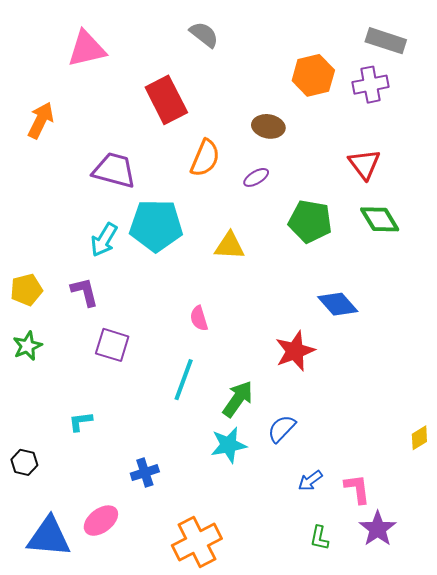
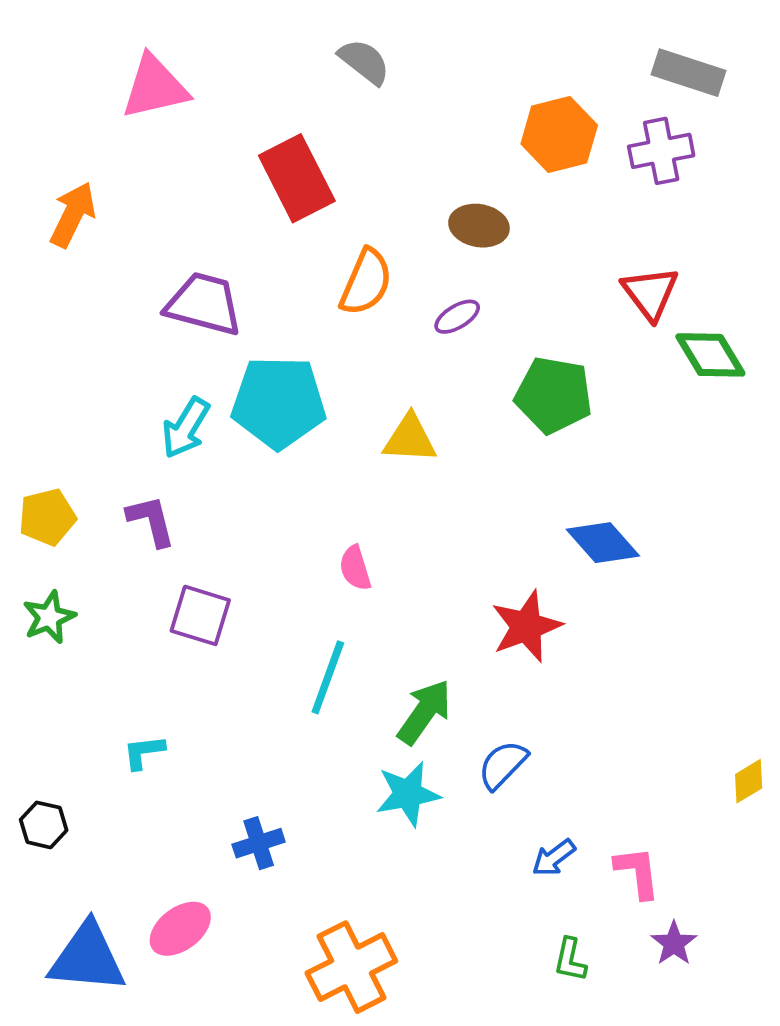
green diamond: (380, 219) -> (710, 355), moved
purple star: (378, 529) -> (674, 943), size x0.7

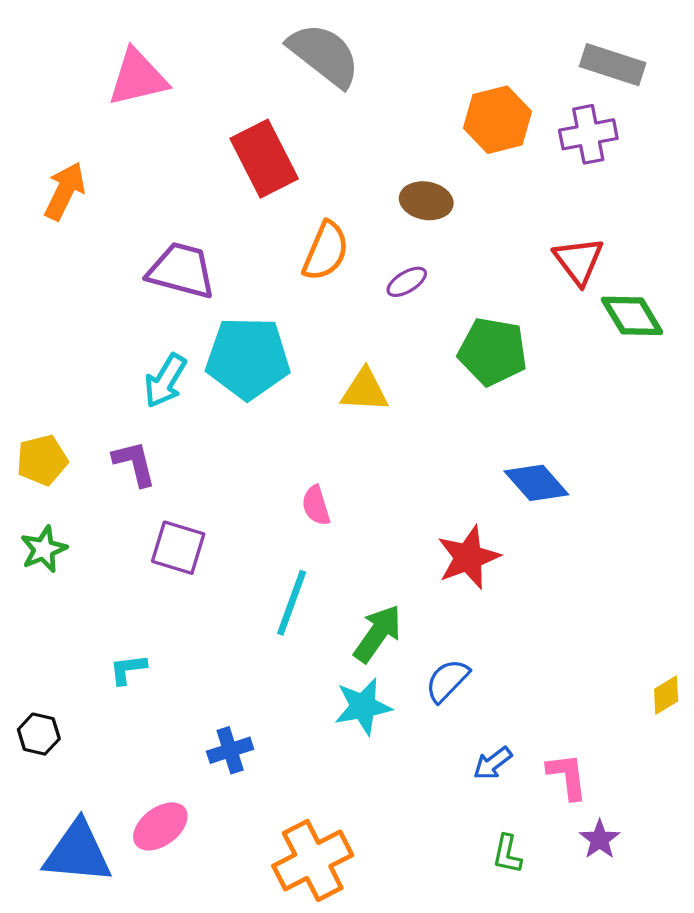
gray semicircle: (364, 62) -> (324, 55), size x1.6

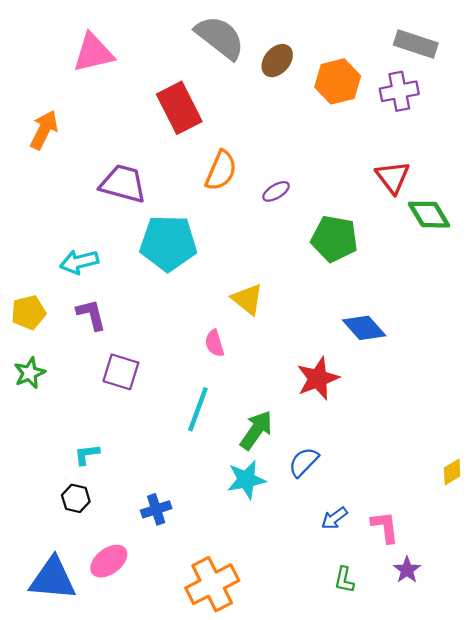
brown ellipse: (426, 201) -> (277, 61), moved, turned -60
cyan arrow: (165, 381) -> (79, 262), moved, turned 45
yellow triangle: (365, 390) -> (247, 299), moved, turned 36
black hexagon: (39, 734) -> (76, 498), moved

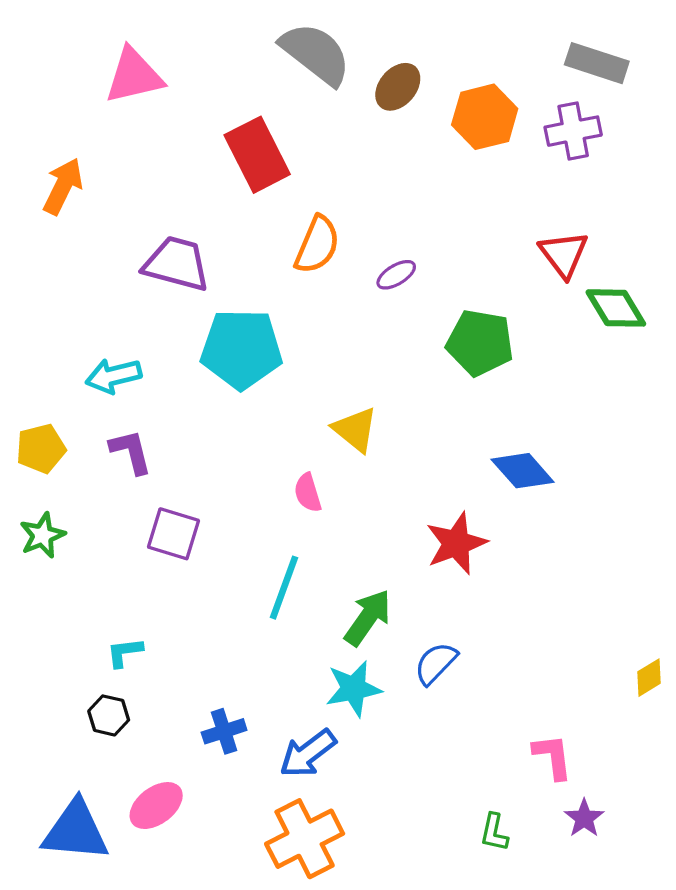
blue arrow: (334, 518) -> (308, 753), moved, size x1.5

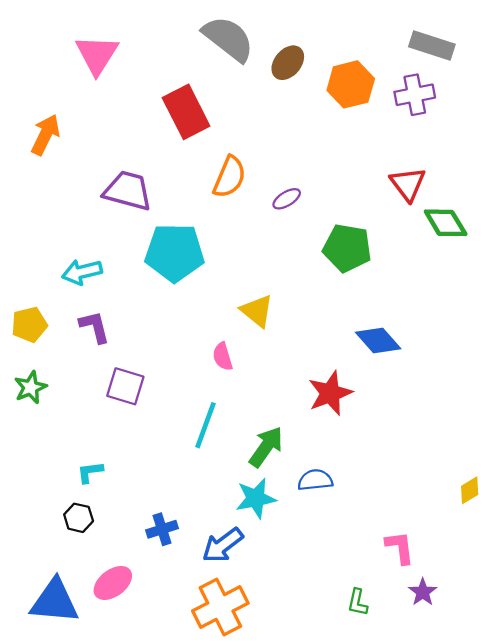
pink triangle: (134, 76) -> (97, 55), turned -45
blue semicircle: (436, 663) -> (315, 480), turned 40

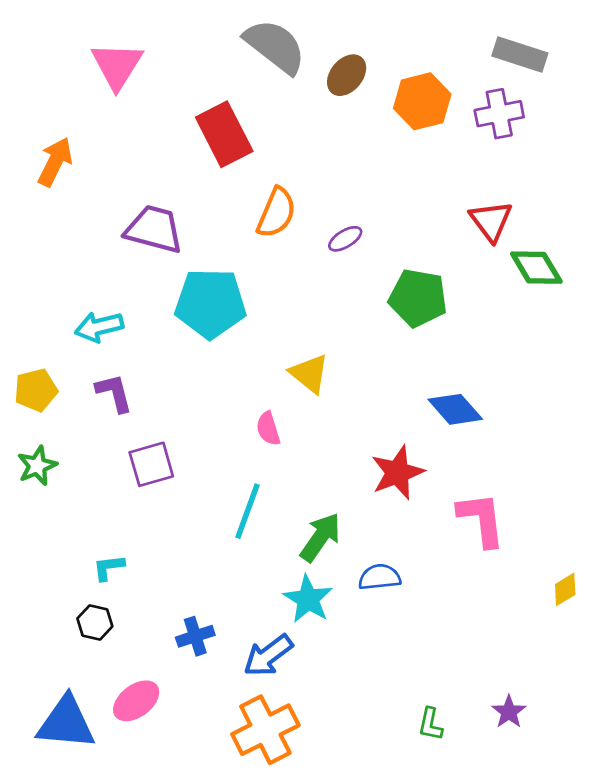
purple square: (125, 386) -> (151, 464), turned -33
cyan star: (256, 498) -> (308, 599), turned -30
pink L-shape: (400, 548) -> (481, 519), moved, size x1.4

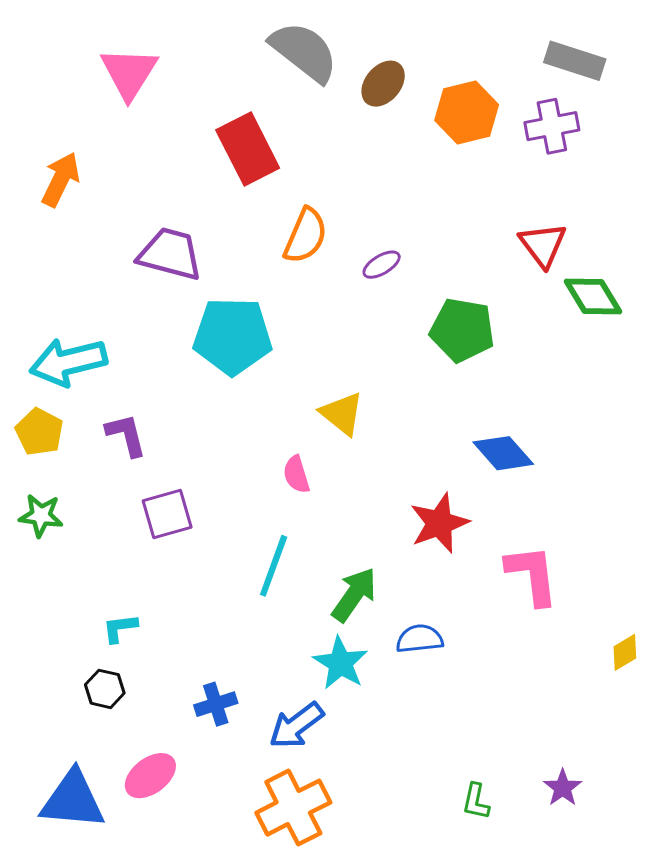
cyan arrow: (99, 327) -> (68, 362), moved, size x1.4
yellow pentagon: (36, 390) -> (39, 432), turned -30
green star: (37, 466) -> (41, 516), turned 30

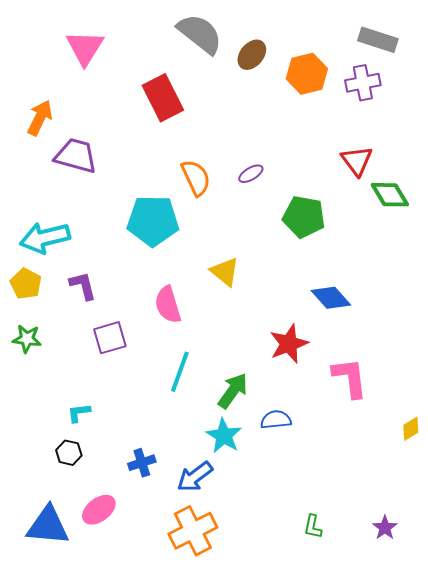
orange semicircle: (306, 236) -> (196, 178), moved, turned -48
purple trapezoid: (170, 254) -> (76, 156), moved
pink semicircle: (296, 474) -> (168, 305), moved, size x1.5
purple star: (563, 788) -> (385, 528), moved

